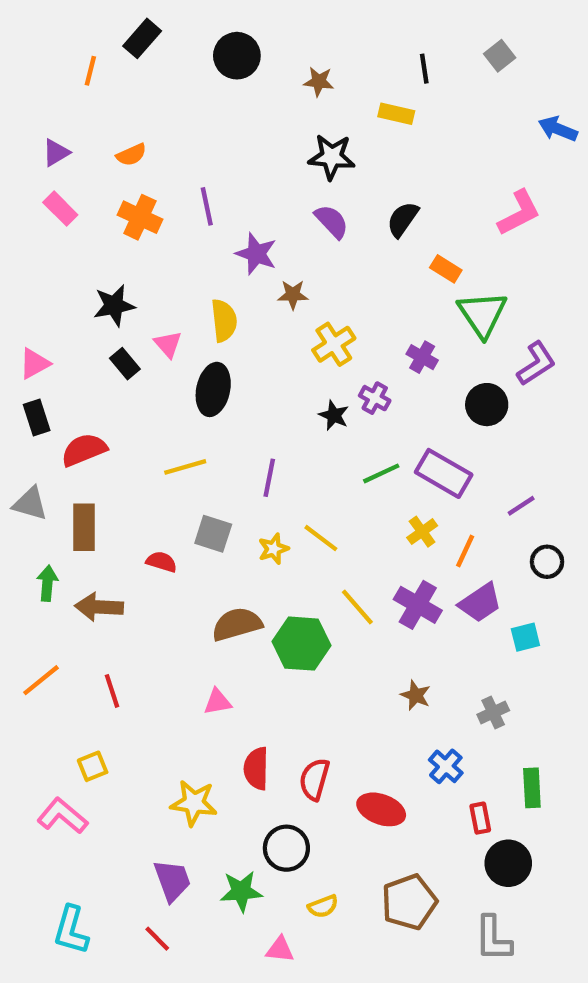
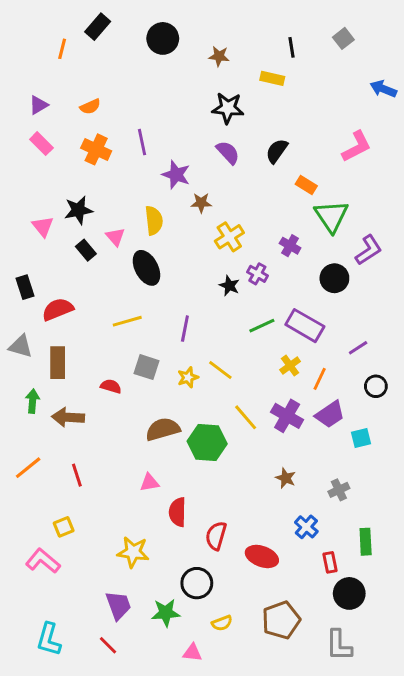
pink triangle: (34, 364) -> (43, 226), moved, turned -40
black ellipse: (213, 389) -> (146, 268), turned -40
red semicircle: (256, 768) -> (178, 512), moved

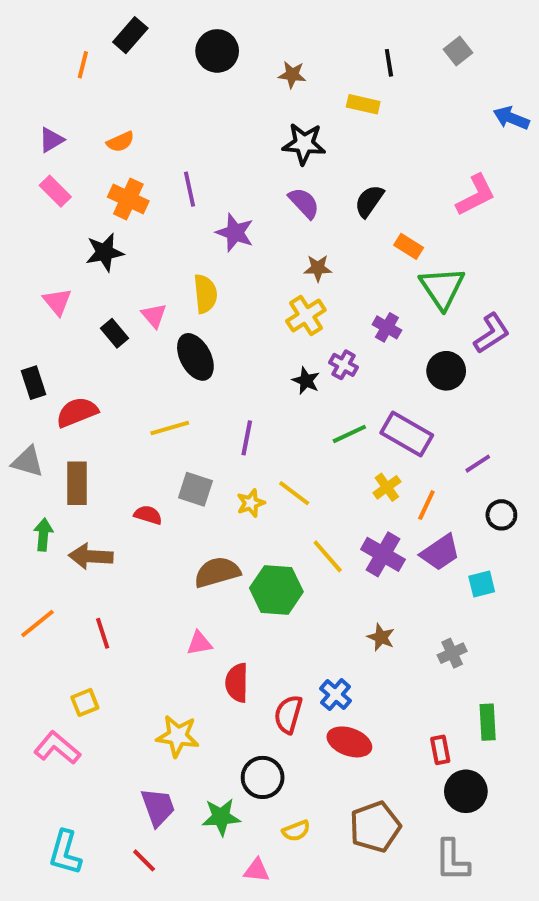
brown star: (201, 203) -> (318, 268), moved
black star: (78, 210) -> (105, 252), moved
blue cross: (306, 527) -> (336, 695), moved

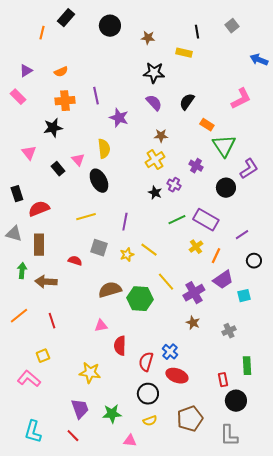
pink rectangle: (55, 191) -> (18, 97), moved
orange cross: (128, 199) -> (65, 101), turned -30
purple cross: (383, 554) -> (194, 293), moved, turned 30
black circle: (263, 777) -> (148, 394), moved

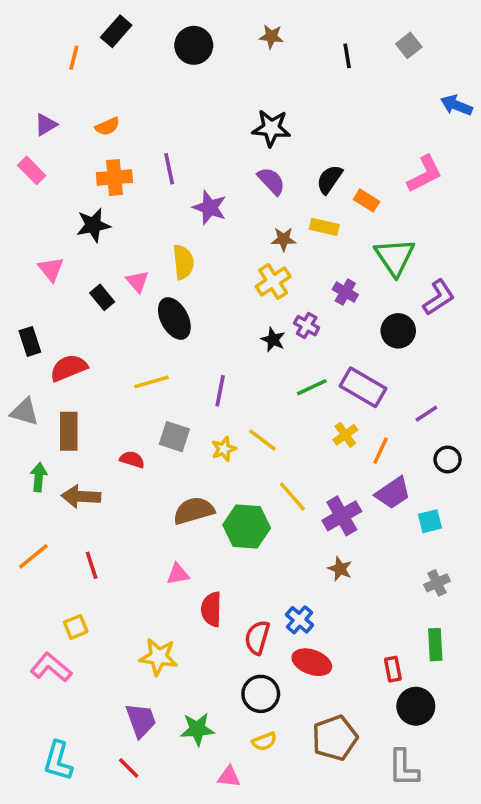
brown star: (148, 38) -> (271, 37), moved
yellow rectangle: (184, 53) -> (324, 227), moved
orange rectangle: (207, 125) -> (366, 200), moved
gray cross: (229, 331) -> (437, 583), moved

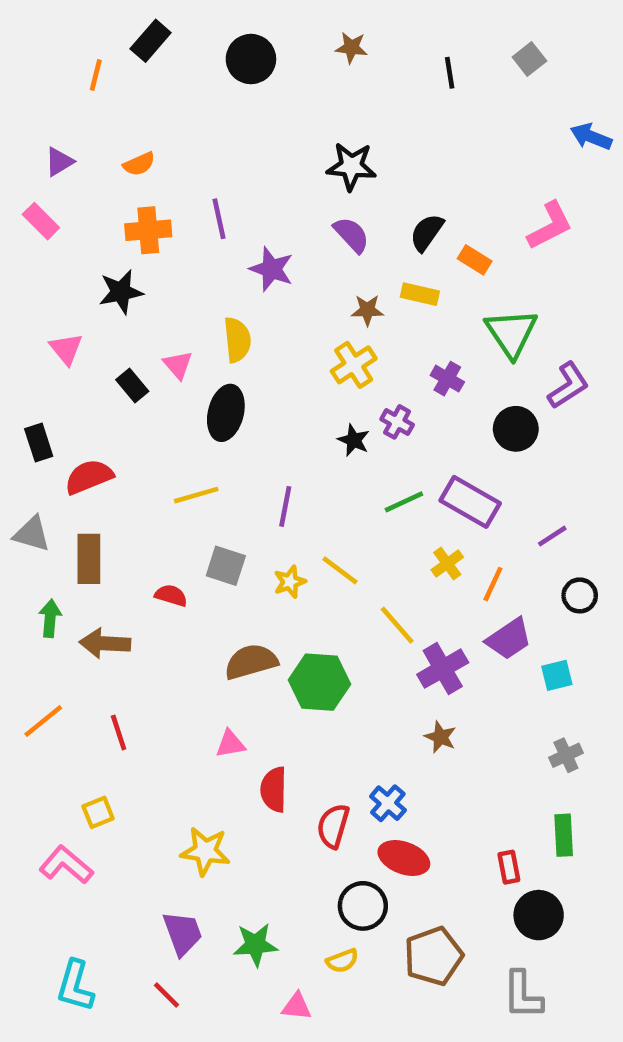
black ellipse: (174, 318) -> (226, 413), turned 42
yellow line: (292, 496) -> (397, 625), moved
black circle: (261, 694) -> (363, 906), moved

